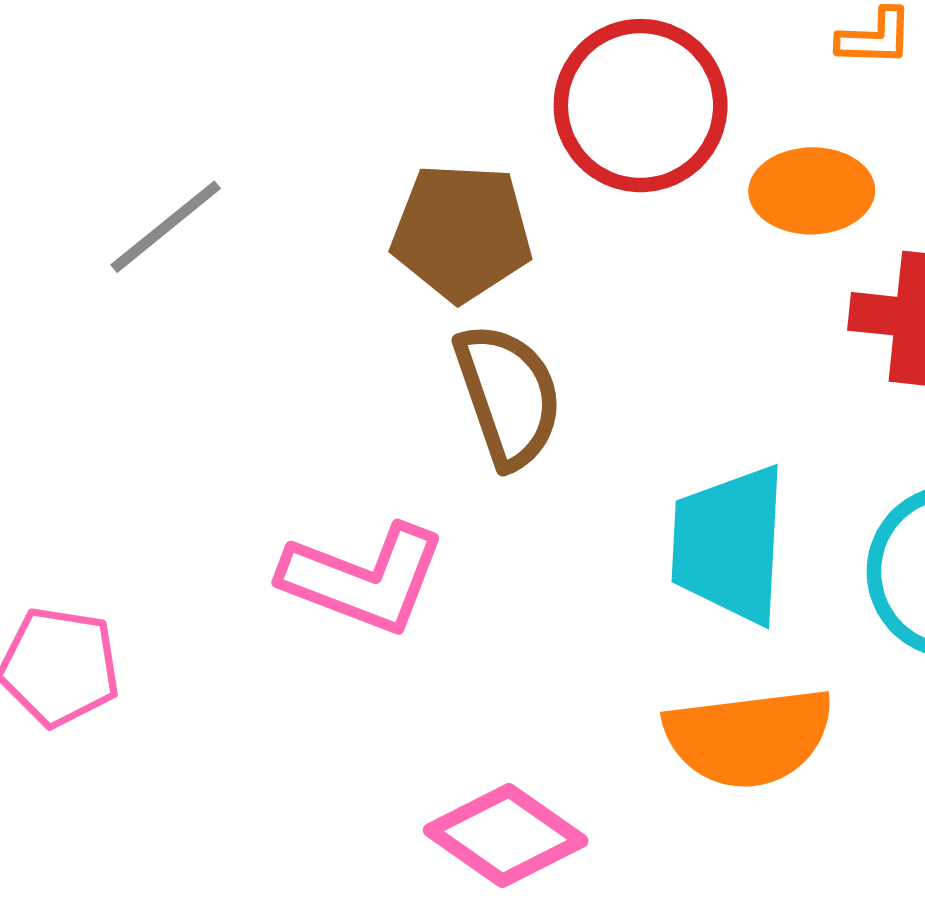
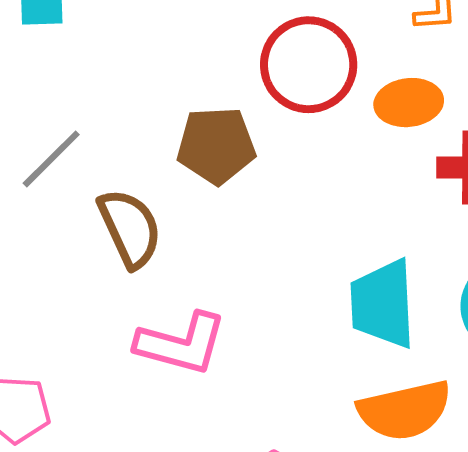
brown semicircle: (508, 395) -> (130, 228), moved

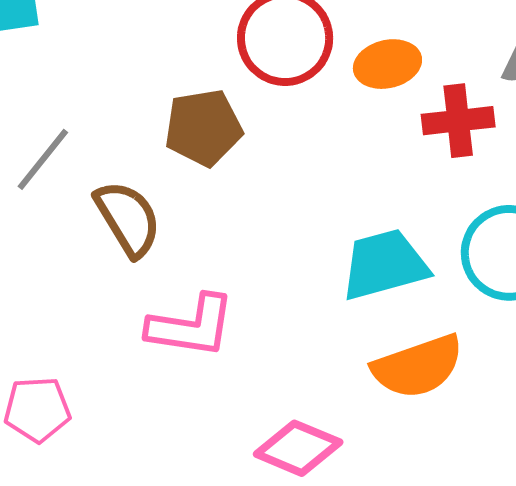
cyan trapezoid: (383, 304) -> (384, 265), turned 84

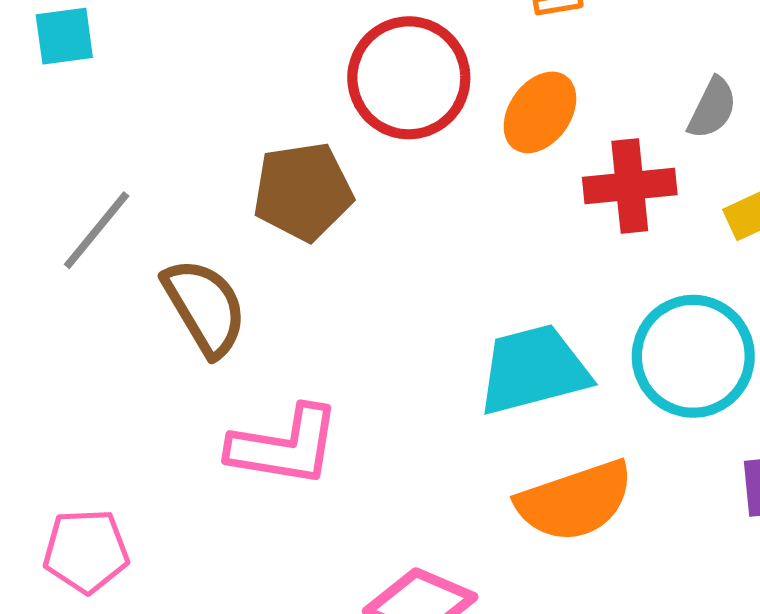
orange ellipse: (387, 64) -> (540, 112), turned -42

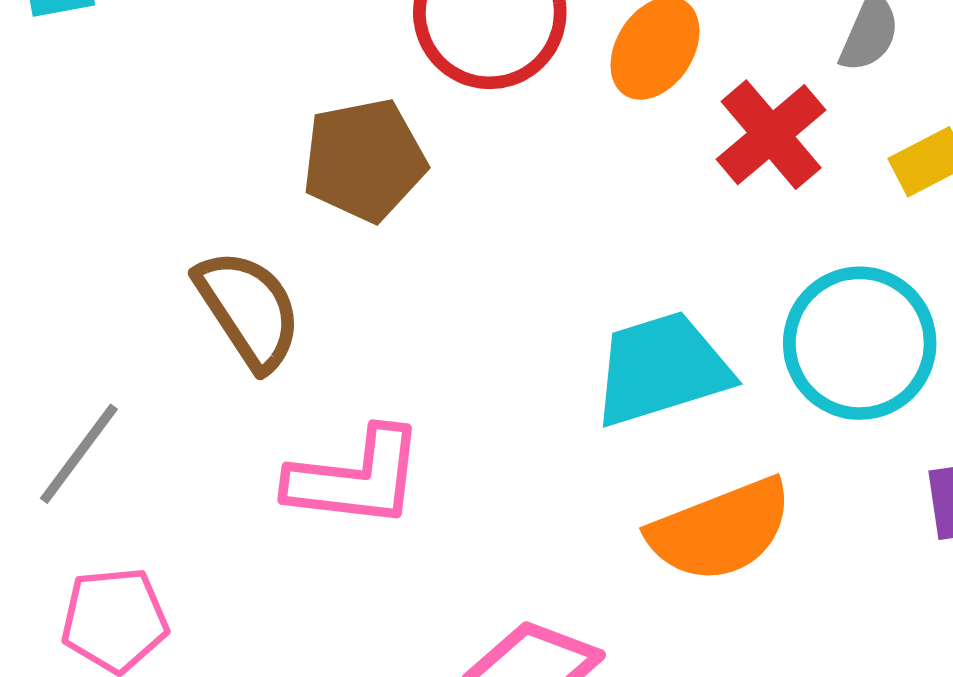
red cross: (630, 186) -> (771, 135), turned -32
gray line: (97, 230) -> (79, 454), moved

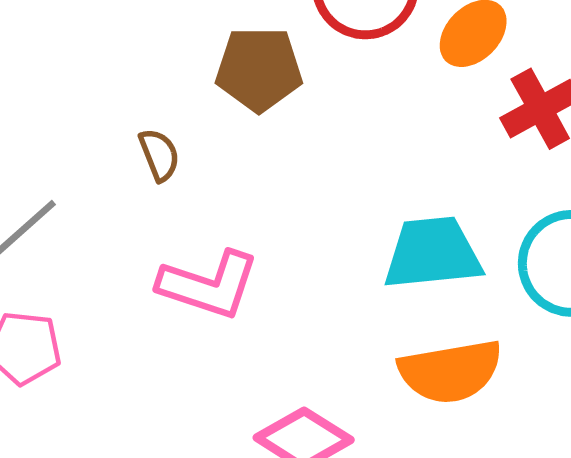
brown semicircle: (249, 309) -> (159, 155), size x0.6

